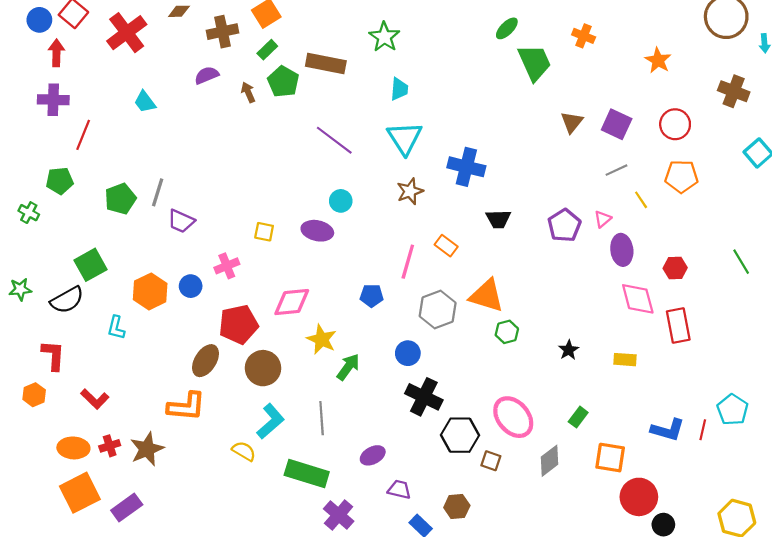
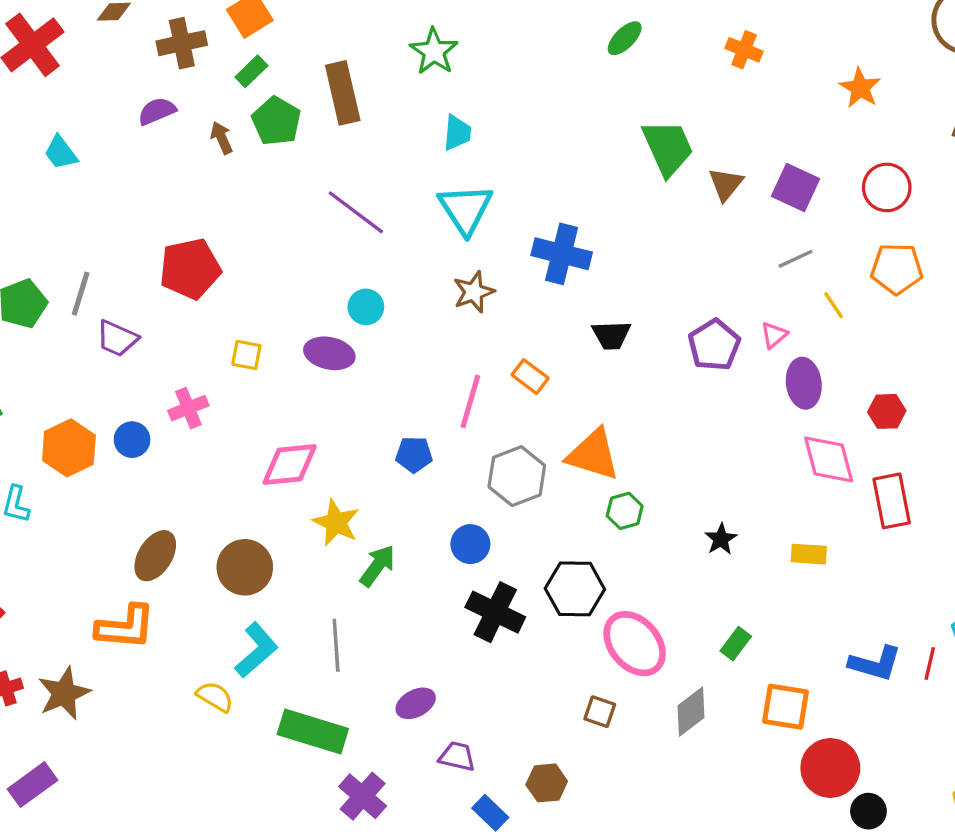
green trapezoid: (535, 62) -> (668, 148), moved
brown rectangle: (326, 64) -> (343, 93), turned 66
red pentagon: (239, 324) -> (190, 269), moved
black hexagon: (460, 435) -> (575, 589), moved

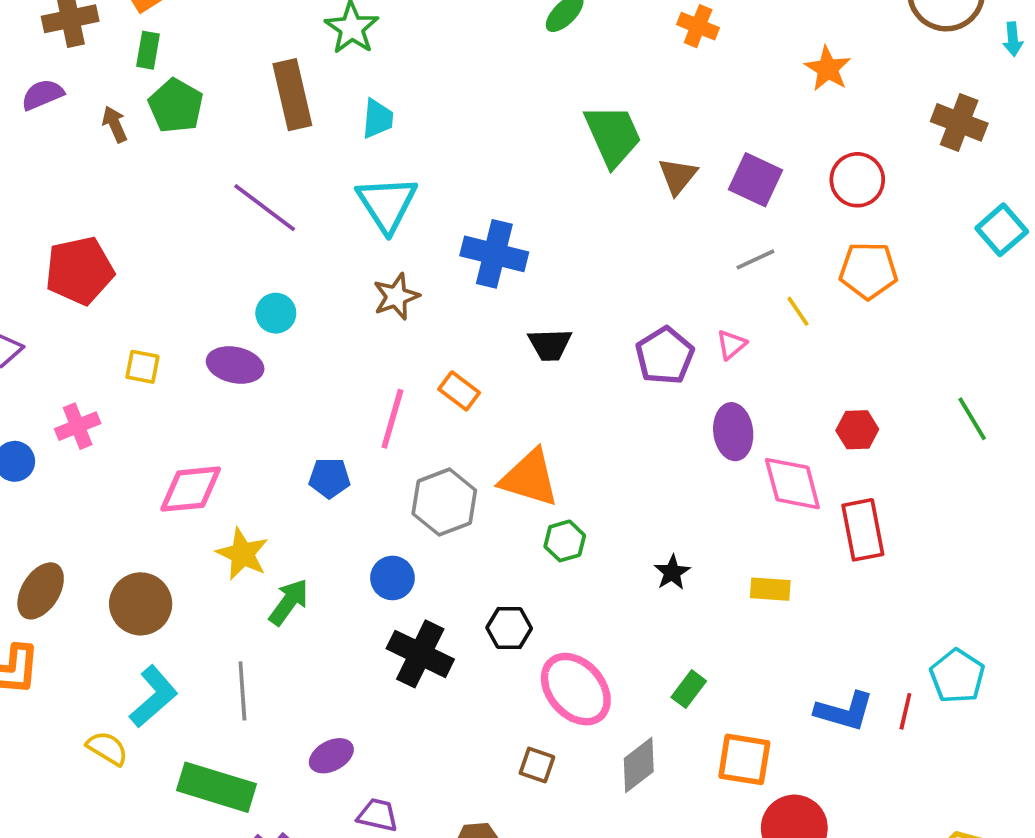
green rectangle: (251, 71) -> (148, 50), turned -36
brown rectangle: (343, 93) -> (292, 95), moved
purple ellipse: (804, 383) -> (733, 432), moved
black hexagon: (575, 589) -> (509, 628), size x0.7

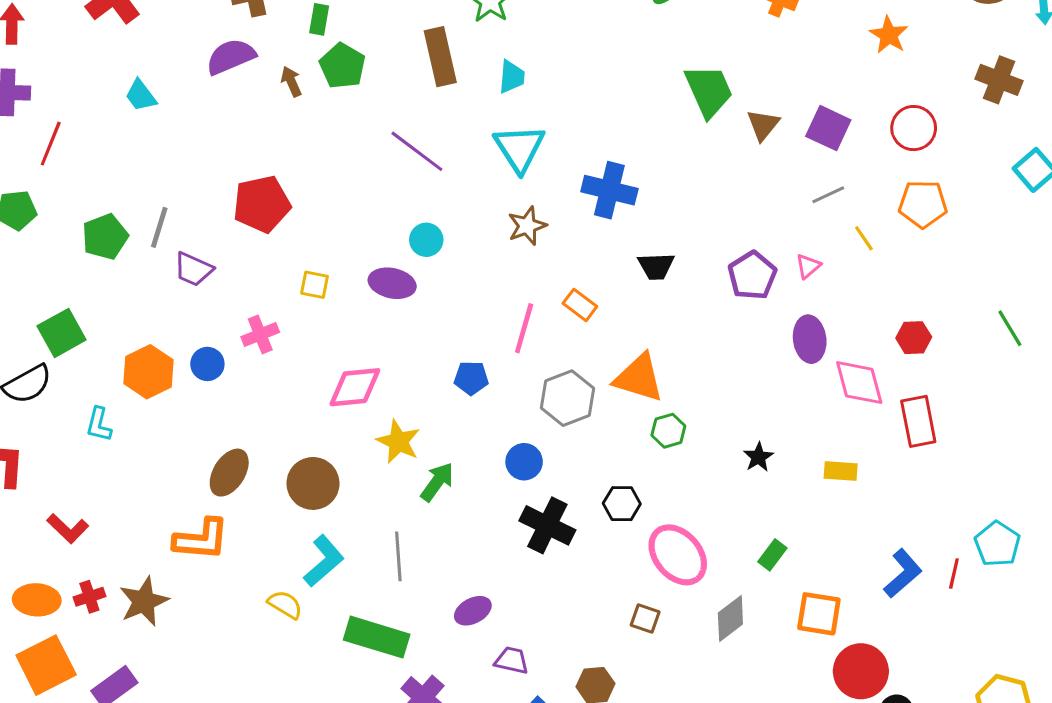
purple semicircle: (42, 95) -> (231, 57), size x1.4
blue L-shape: (844, 711) -> (903, 573), turned -57

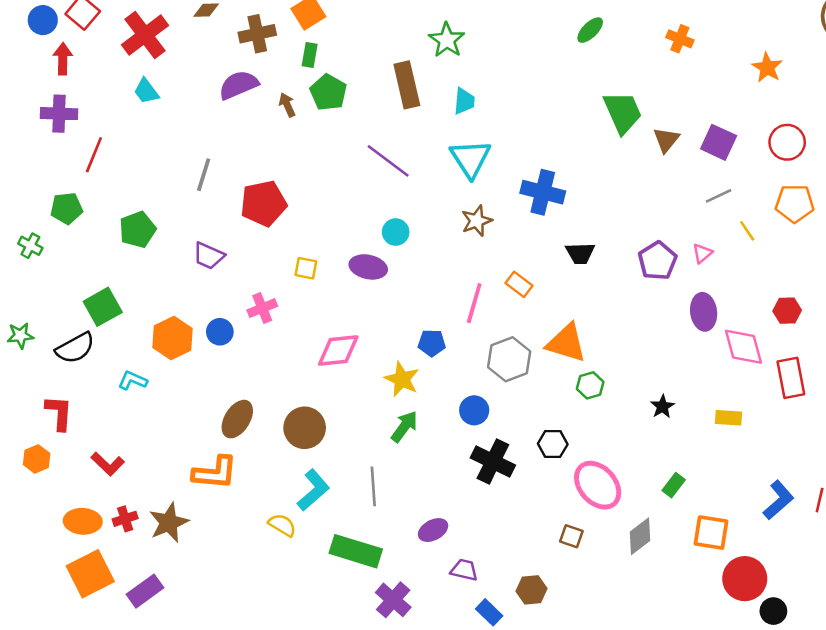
cyan trapezoid: (141, 95) -> (146, 91), moved
gray line: (159, 227) -> (204, 175), moved
cyan L-shape: (99, 424) -> (133, 380), turned 100
yellow star: (398, 442) -> (402, 379), moved

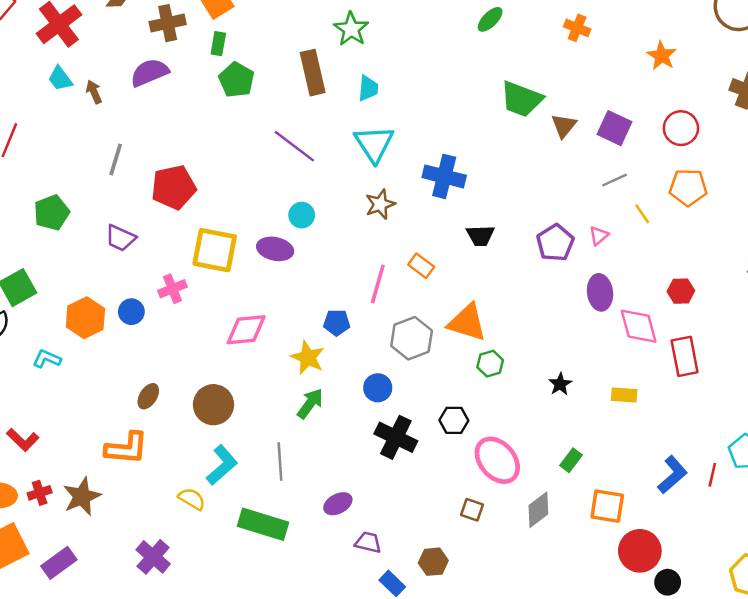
brown arrow: (287, 105) -> (94, 92), moved
green trapezoid: (623, 112) -> (521, 99), turned 135
yellow square: (306, 268) -> (215, 250), size x2.0
brown ellipse: (237, 419) -> (148, 396), size x0.7
purple cross: (393, 600) -> (153, 557), moved

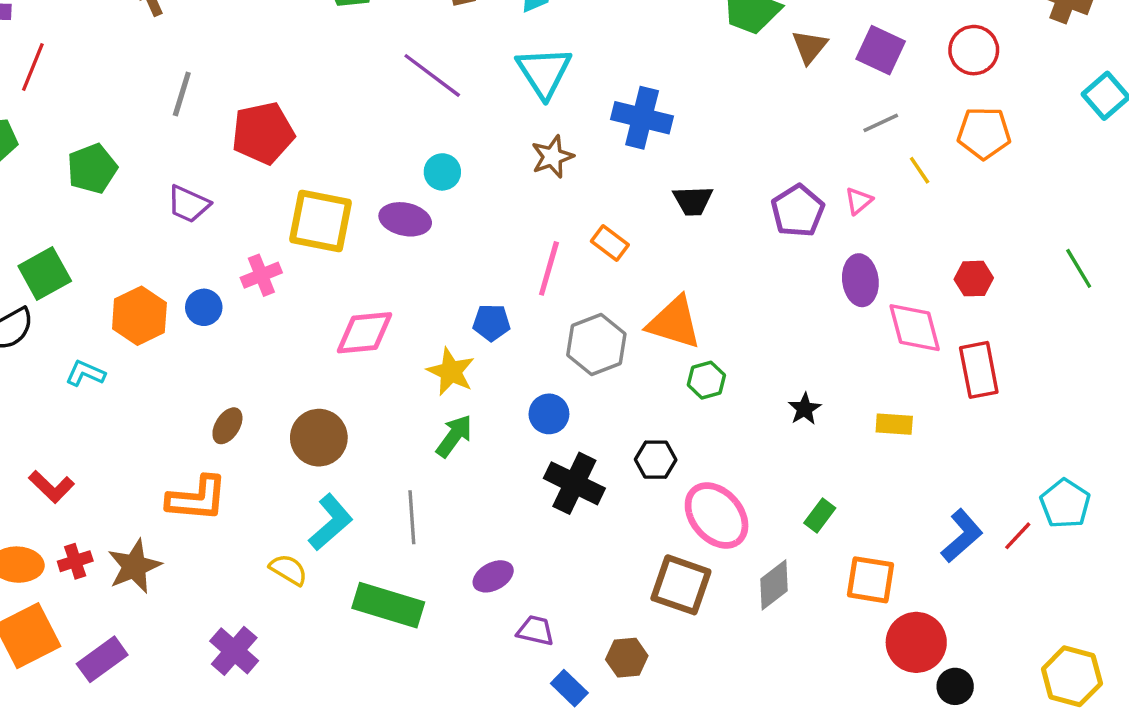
red line: (712, 475) -> (1018, 536), turned 30
brown square: (472, 510) -> (681, 585), size x1.8

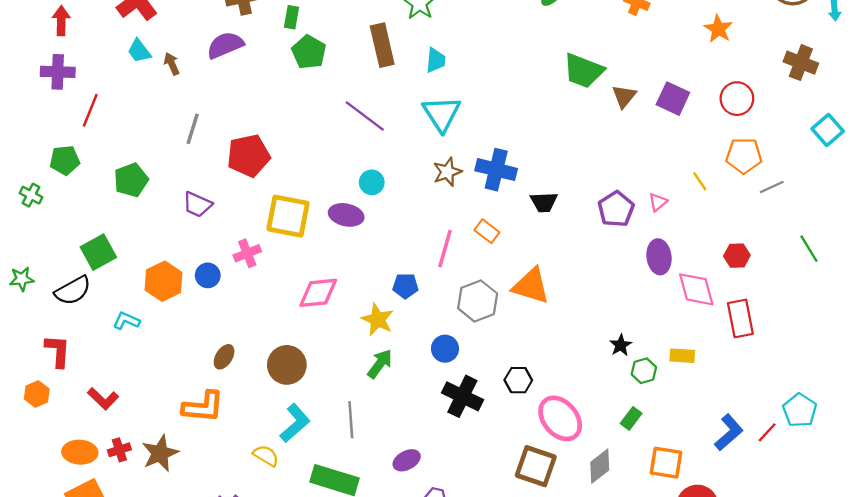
blue cross: (642, 118) -> (496, 170), moved
gray line: (881, 123) -> (772, 187), moved
green hexagon: (706, 380) -> (644, 371), moved

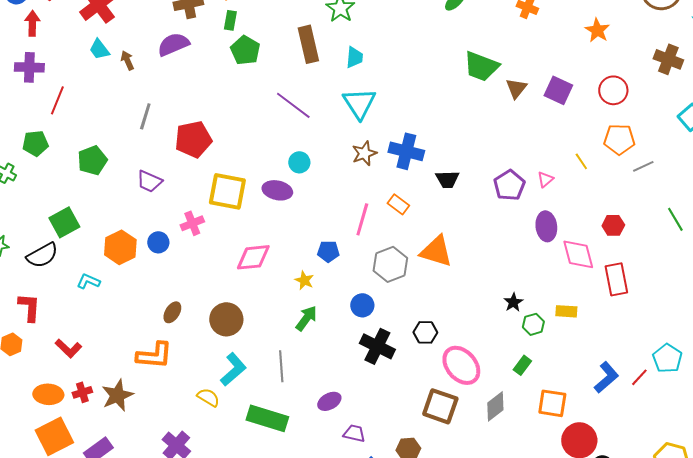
yellow star: (378, 320) -> (304, 280), size x0.7

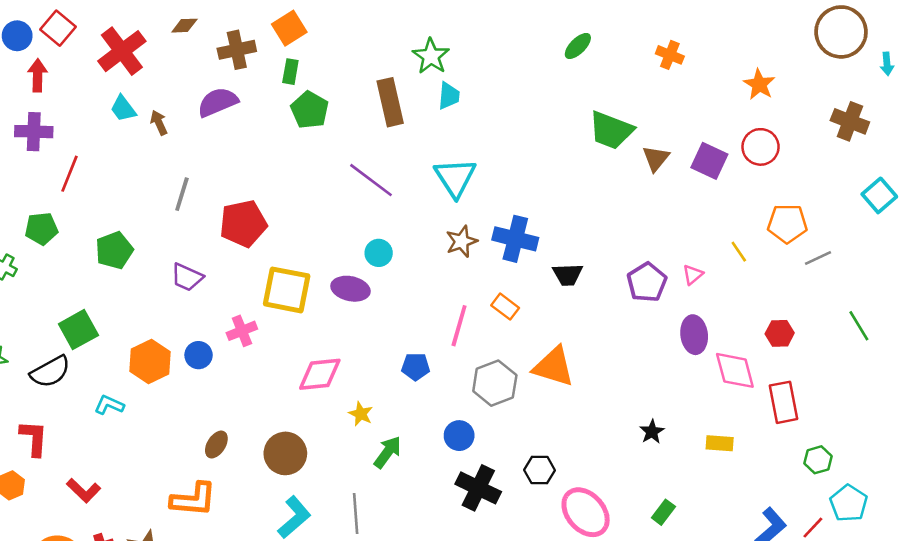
cyan trapezoid: (354, 57) -> (449, 96), moved
red circle: (613, 90) -> (761, 147), moved
yellow star: (304, 280) -> (361, 414), moved
green hexagon: (533, 324) -> (818, 460), moved

